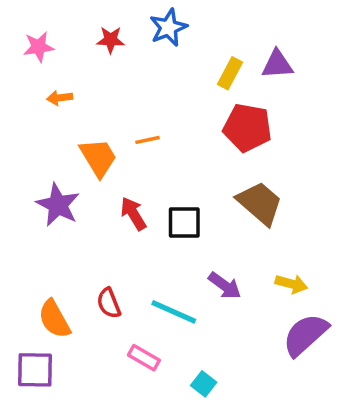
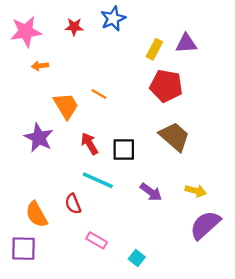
pink star: (39, 47) -> (26, 32), size x1.5
orange line: (147, 140) -> (99, 94), turned 42
cyan line: (174, 312) -> (98, 180), moved

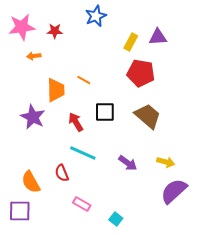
red star: (74, 27) -> (55, 31), moved
orange trapezoid: (66, 106) -> (56, 90), turned 30
black square: (124, 150) -> (105, 112), moved

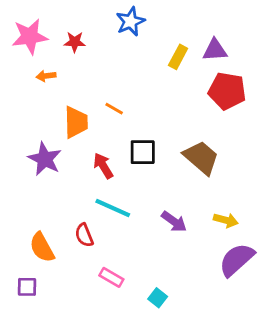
red pentagon: (141, 73) -> (227, 91), moved
purple square: (20, 211) -> (27, 287), size x0.7

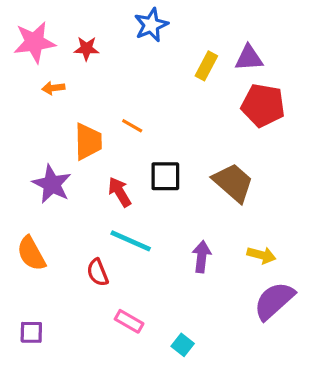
purple arrow: (174, 222) -> (202, 257), turned -120
orange semicircle: (42, 247) -> (31, 254), moved

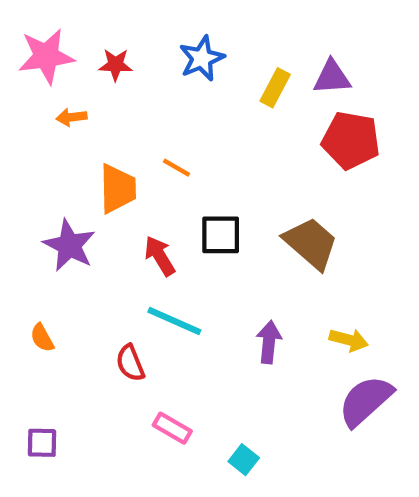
blue star: (151, 25) -> (202, 58), moved
orange semicircle: (31, 254) -> (42, 338), size x0.6

